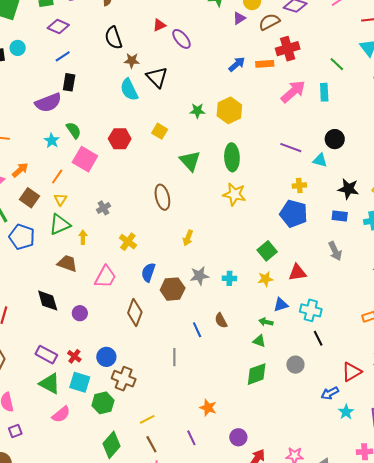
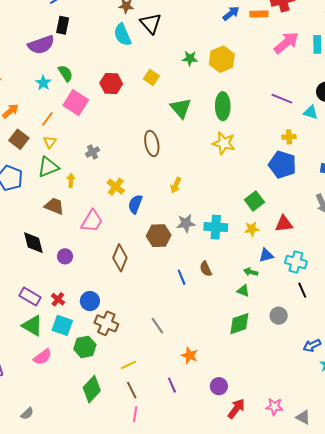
blue semicircle: (148, 272) -> (135, 204), moved
cyan cross: (229, 278) -> (216, 227), size x1.6
gray line: (174, 357) -> (157, 326), moved, turned -36

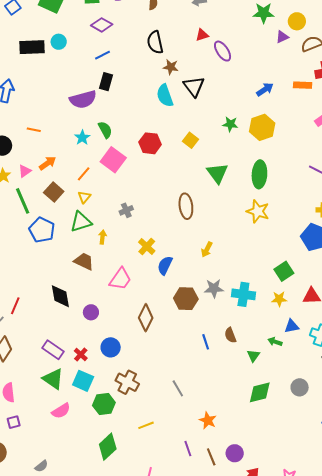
blue arrow: (231, 13) -> (265, 89), moved
green triangle: (243, 291) -> (253, 356), moved, turned 40
blue circle: (90, 301) -> (111, 347), moved
brown line: (132, 390) -> (211, 457), moved

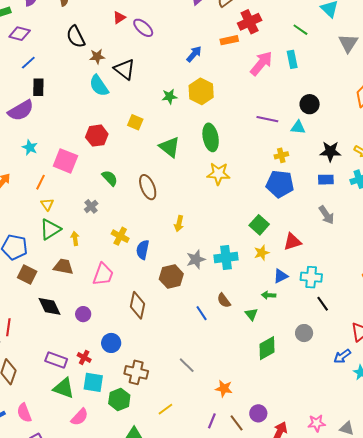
green semicircle: (105, 130) -> (110, 178), moved
brown square: (54, 192) -> (27, 275), moved
purple line: (188, 449) -> (212, 421), turned 56

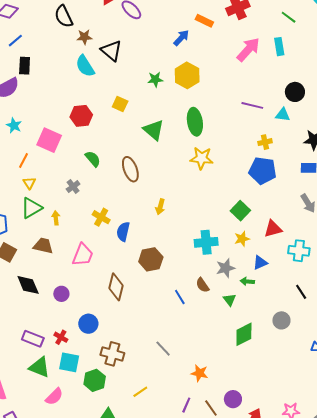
orange rectangle: (229, 40) -> (204, 21), moved, turned 36
gray star: (196, 259) -> (225, 268), moved
cyan cross: (311, 277) -> (299, 251), moved

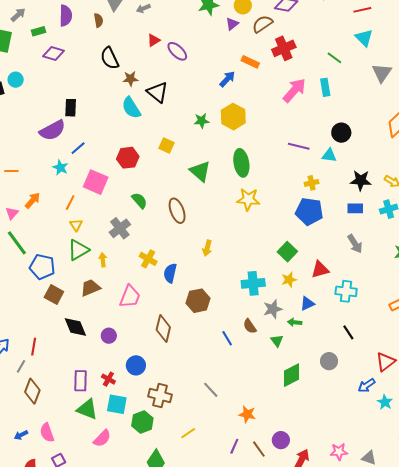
blue line: (15, 41) -> (78, 148), moved
gray cross: (73, 187) -> (120, 228), size x1.5
brown trapezoid: (43, 246) -> (90, 288), turned -35
purple rectangle: (33, 339) -> (80, 381), turned 70

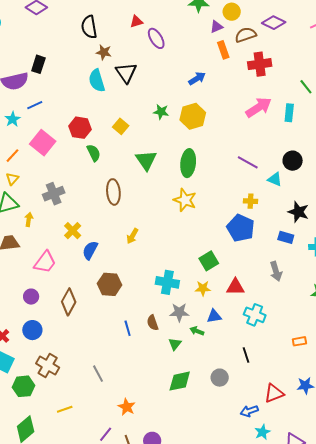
orange rectangle: (250, 62) -> (223, 50), moved, turned 30
green semicircle: (139, 201) -> (94, 153), moved
purple circle: (109, 336) -> (31, 297), moved

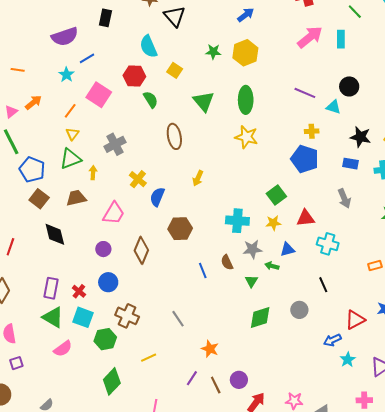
black rectangle: (38, 64) -> (105, 18), moved
cyan semicircle: (97, 81) -> (148, 46), moved

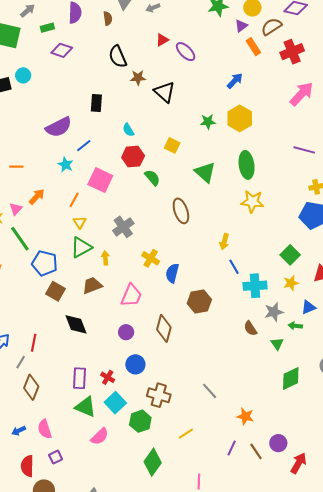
cyan semicircle: (148, 46) -> (128, 130), moved, size x0.6
yellow arrow: (198, 178) -> (224, 242), moved
blue line: (203, 270) -> (234, 267), moved
cyan square: (83, 317) -> (115, 403), turned 35

